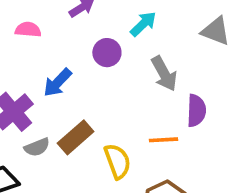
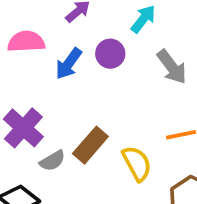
pink semicircle: (28, 30) -> (26, 42), size x1.4
blue arrow: (58, 83) -> (69, 64), moved

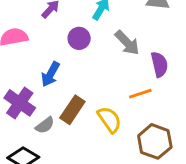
blue arrow: (69, 64) -> (50, 74), moved

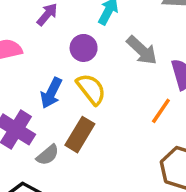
orange line: (140, 94) -> (161, 111), turned -35
yellow semicircle: (109, 119) -> (91, 89), moved

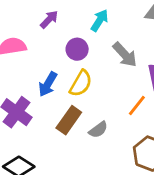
yellow semicircle: (91, 89) -> (81, 83), turned 64
gray semicircle: (48, 155) -> (98, 130), moved

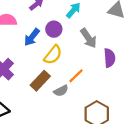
blue arrow: (48, 84) -> (32, 37), moved
orange line: (137, 106) -> (76, 76), moved

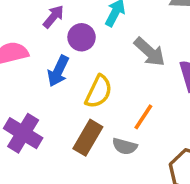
purple circle: (54, 29) -> (82, 37), moved
gray semicircle: (61, 91) -> (125, 146), turned 56

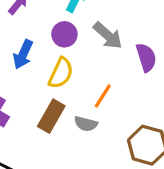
purple circle: (82, 37) -> (64, 34), moved

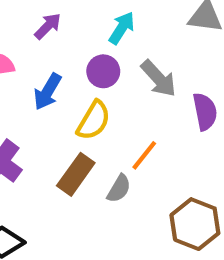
gray semicircle: (86, 124) -> (119, 189), turned -80

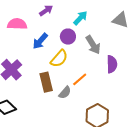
brown rectangle: (76, 174) -> (46, 82), turned -60

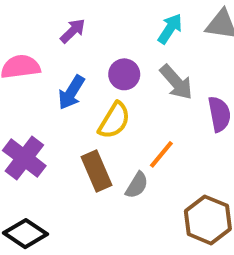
cyan arrow: (80, 18) -> (170, 29), moved

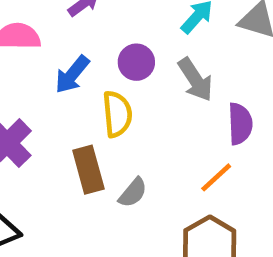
yellow semicircle: (114, 120) -> (117, 114), turned -45
orange line: (161, 154) -> (216, 177), moved

